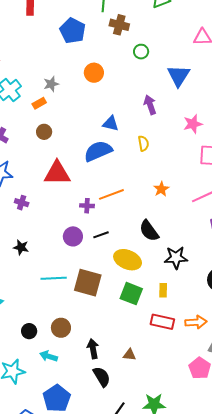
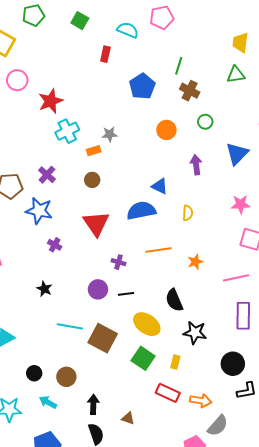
orange circle: (94, 73) -> (166, 130), moved
purple arrow: (150, 105) -> (196, 165), moved
red triangle: (57, 173) -> (96, 224), turned 44
orange line: (111, 194) -> (159, 250), moved

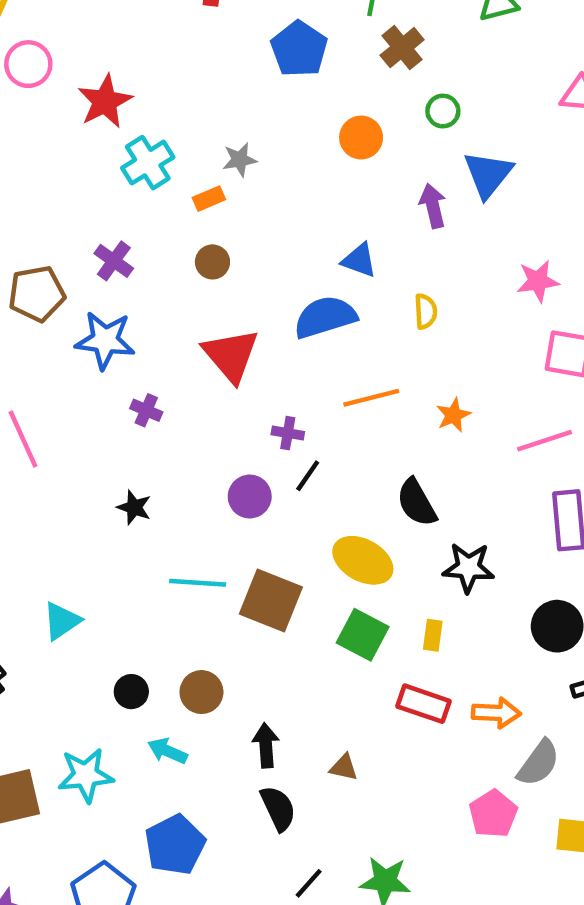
brown cross: (190, 91) -> (402, 48), turned 30
blue triangle: (237, 154) -> (488, 174), moved
black line: (126, 294) -> (308, 476), moved, turned -42

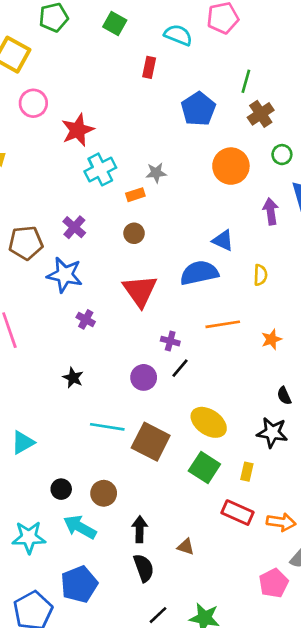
orange circle: (361, 138) -> (231, 166), size x1.4
black semicircle: (417, 503) -> (284, 396), moved, size x0.6
cyan arrow: (168, 751) -> (80, 527), size x1.4

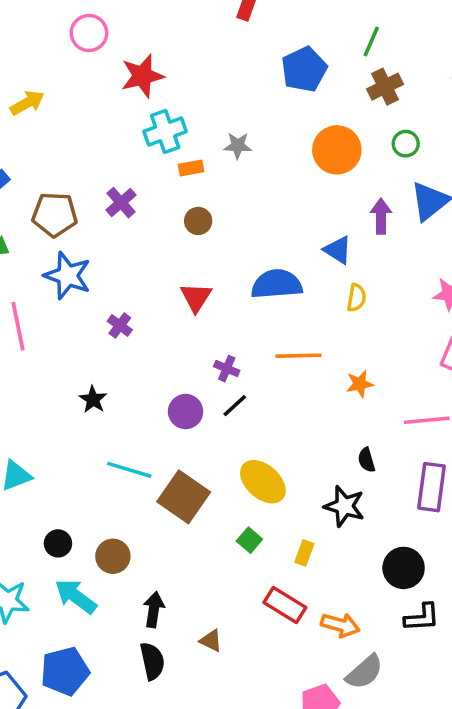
orange rectangle: (135, 195) -> (191, 168), moved
blue triangle: (223, 240) -> (338, 250), moved
blue star: (65, 275) -> (68, 276), moved
red triangle: (140, 291) -> (196, 297), size x0.7
green square: (204, 467) -> (249, 540), size x0.6

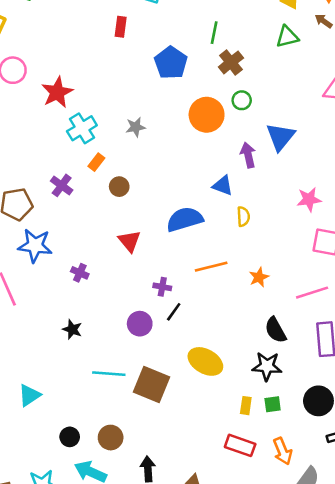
green circle: (406, 144) -> (242, 100), moved
orange rectangle: (191, 168) -> (96, 162), moved, turned -30
black semicircle: (366, 460) -> (275, 330), size x1.5
green square: (249, 540) -> (273, 404), moved, turned -36
orange arrow: (340, 625) -> (282, 451), turned 64

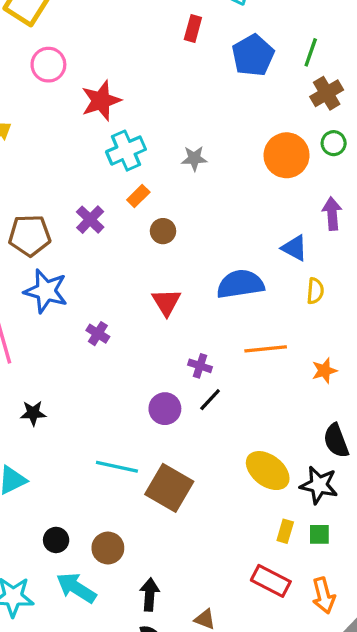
blue pentagon: (171, 63) -> (253, 55), moved
black star: (72, 329) -> (33, 413), moved, turned -30
yellow ellipse: (205, 361) -> (268, 471), moved

